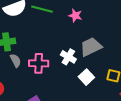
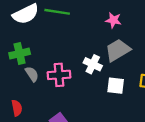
pink star: (75, 16) -> (113, 20), moved
white square: (86, 77) -> (116, 86), turned -35

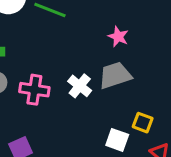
white square: (116, 86) -> (117, 140), moved

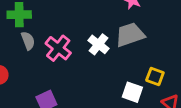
pink cross: (34, 90) -> (58, 48), turned 30

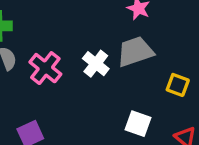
yellow square: (155, 76) -> (178, 85), moved

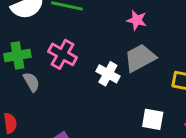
pink cross: (45, 68) -> (63, 54), moved

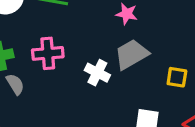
pink cross: (63, 54) -> (48, 53), turned -32

